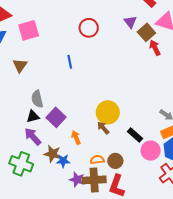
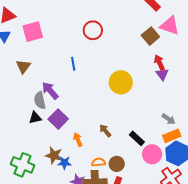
purple triangle: (130, 22) -> (162, 74), moved
red arrow: (155, 48) -> (159, 62), moved
yellow circle: (108, 112) -> (121, 82), moved
purple arrow: (33, 137) -> (50, 91), moved

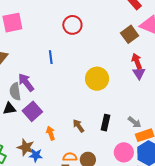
gray arrow: (169, 119) -> (134, 122), moved
black rectangle: (137, 138) -> (105, 123), moved, turned 56

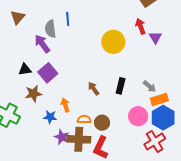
red arrow: (137, 61) -> (141, 26), moved
gray semicircle: (15, 92) -> (50, 29), moved
orange arrow: (51, 133) -> (65, 105), moved
brown star: (26, 147) -> (33, 94), moved, turned -30

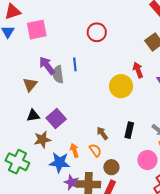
brown triangle: (18, 17) -> (30, 85), moved
red arrow: (141, 26) -> (138, 70), moved
purple arrow: (42, 44) -> (47, 66), moved
blue star: (50, 117) -> (59, 162), size x1.5
orange semicircle: (84, 119) -> (95, 150), moved, turned 56

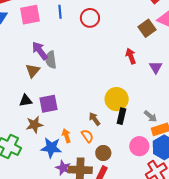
blue line: (75, 64) -> (60, 12), moved
brown triangle: (30, 85) -> (33, 71), moved
yellow circle: (121, 86) -> (117, 99), moved
purple square: (56, 118) -> (49, 104), turned 30

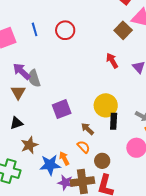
purple square: (49, 104) -> (62, 109), moved
orange arrow: (66, 136) -> (64, 158), moved

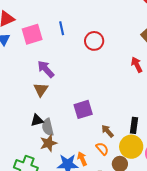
red circle: (65, 30) -> (94, 41), moved
gray semicircle: (34, 78) -> (48, 127), moved
yellow circle: (106, 105) -> (131, 147), moved

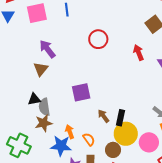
red circle: (94, 41) -> (98, 39), moved
black rectangle: (134, 125) -> (121, 118), moved
orange semicircle: (102, 149) -> (89, 139), moved
orange arrow: (82, 159) -> (70, 132), moved

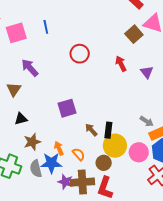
brown triangle: (41, 69) -> (14, 89), moved
gray semicircle: (44, 107) -> (36, 169), moved

